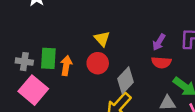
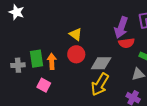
purple arrow: (159, 42) -> (121, 27), size x1.5
gray diamond: (125, 80) -> (101, 63), turned 60
pink square: (33, 90) -> (44, 85), moved, size x0.6

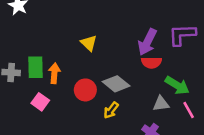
red circle: (76, 54) -> (85, 90), moved
gray diamond: (101, 63) -> (116, 84), turned 30
yellow arrow: (100, 84) -> (111, 110), size x0.6

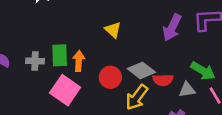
red semicircle: (151, 63) -> (163, 80), moved
pink square: (40, 102) -> (65, 90), size x1.6
yellow arrow: (111, 110) -> (137, 97), size x1.5

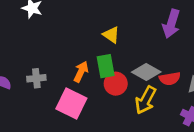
green rectangle: (60, 55) -> (106, 66), moved
orange arrow: (79, 61) -> (81, 72), turned 30

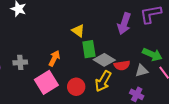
green rectangle: (106, 66) -> (89, 49), moved
red circle: (116, 84) -> (76, 87), moved
pink square: (71, 103) -> (46, 82), turned 30

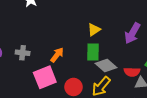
yellow triangle: (78, 31) -> (94, 30), moved, turned 40
red semicircle: (122, 65) -> (132, 72), moved

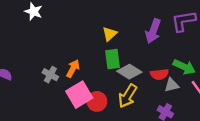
gray cross: (23, 53) -> (50, 75), moved, turned 32
pink square: (45, 77) -> (79, 95), moved

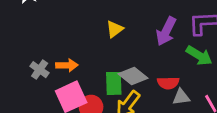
green rectangle: (112, 59) -> (114, 83), moved
green arrow: (184, 67) -> (199, 56), moved
orange arrow: (73, 69) -> (67, 65), turned 54

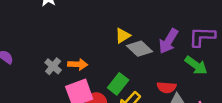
gray diamond: (133, 76) -> (139, 49), moved
green rectangle: (114, 83) -> (118, 84), turned 35

